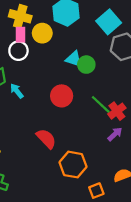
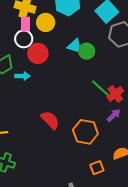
cyan arrow: (17, 91) -> (23, 76), turned 128
red circle: (62, 96) -> (38, 53), moved
orange hexagon: (73, 165) -> (85, 132), moved

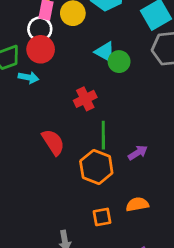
red circle: (38, 53) -> (41, 49), moved
green line: (100, 88) -> (103, 135), moved, turned 36
red cross: (115, 94) -> (85, 99), moved

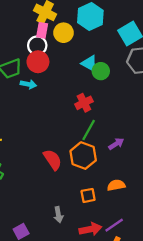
red cross: (85, 99) -> (84, 103), moved
green line: (103, 135) -> (89, 130), turned 30
red semicircle: (53, 142) -> (53, 160), moved

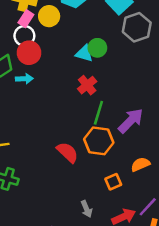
pink rectangle: (42, 30) -> (26, 19), turned 35
cyan triangle: (89, 63) -> (84, 53), moved
purple arrow: (116, 144) -> (131, 121), size x1.6

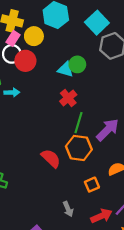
red circle: (29, 53) -> (25, 61), moved

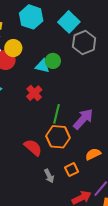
yellow circle: (34, 36) -> (13, 48), moved
red cross: (68, 98) -> (34, 93), moved
gray arrow: (68, 209) -> (49, 176), moved

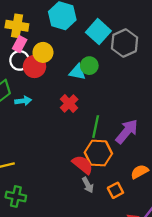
cyan square: (69, 22) -> (98, 32), moved
red semicircle: (33, 148) -> (83, 165), moved
gray arrow: (49, 176) -> (88, 185), moved

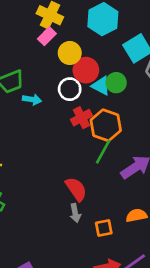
white circle: (20, 60) -> (70, 89), moved
red circle: (34, 66) -> (86, 70), moved
orange hexagon: (98, 153) -> (106, 125), moved

